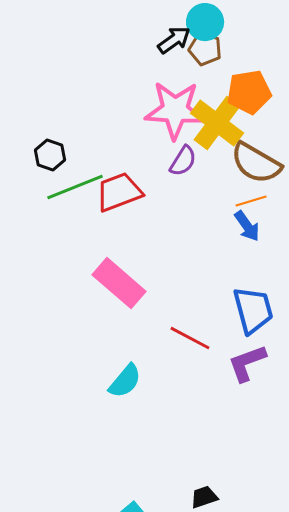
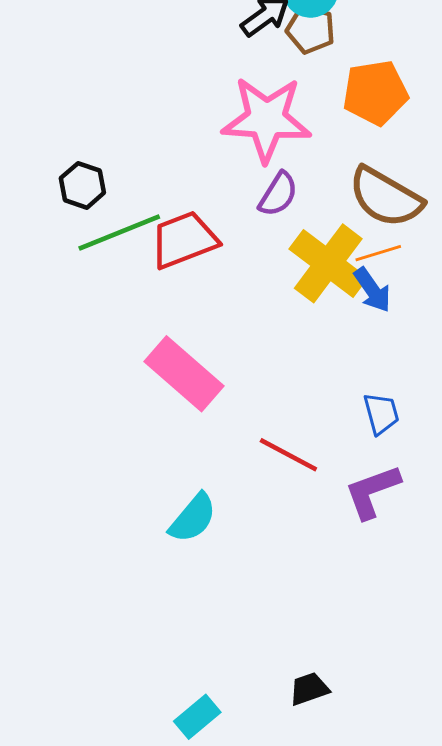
yellow cross: (217, 123) -> (328, 263), moved
blue trapezoid: (253, 310) -> (381, 414), size x0.6

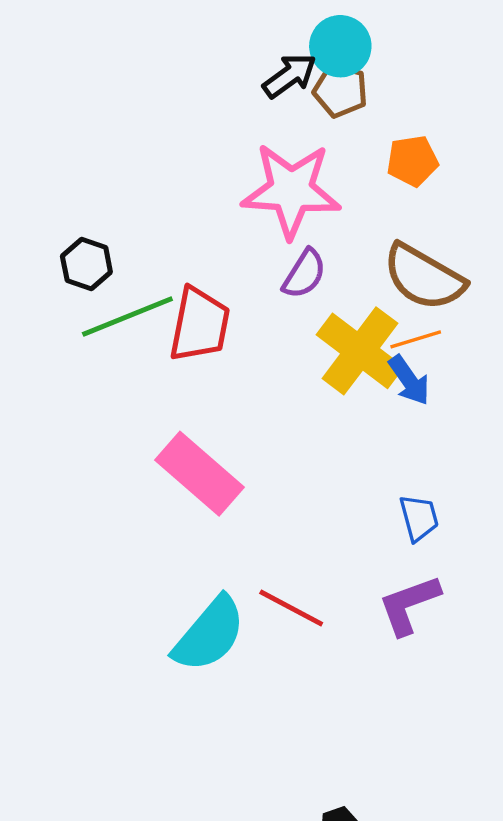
orange pentagon: (375, 93) -> (412, 161), size x0.7
red trapezoid: (184, 240) -> (199, 325), turned 122
red line: (288, 455) -> (291, 608), moved
cyan semicircle: (193, 518) -> (209, 634), size x1.4

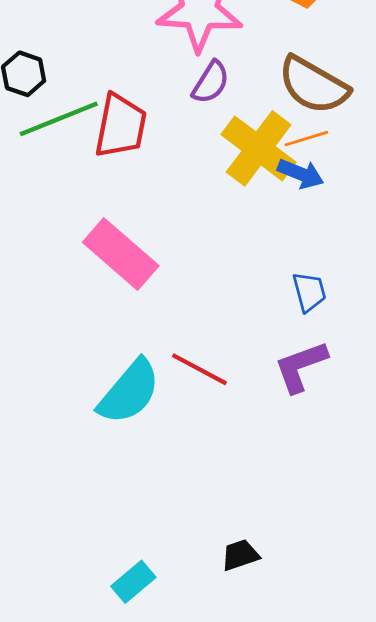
blue arrow: (409, 380) -> (301, 174), turned -33

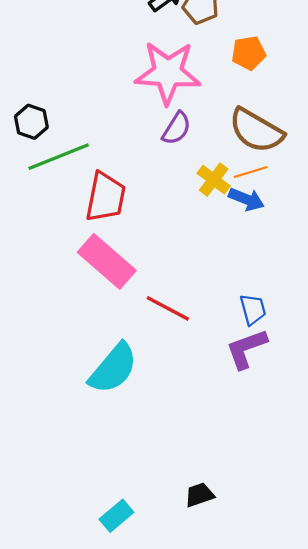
red trapezoid: (121, 126) -> (106, 197), moved
yellow cross: (259, 148) -> (214, 180), size x0.6
blue trapezoid: (309, 292) -> (253, 309), moved
red line: (199, 369) -> (168, 308), moved

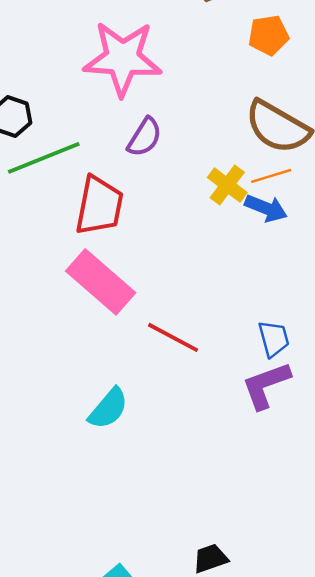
pink star: (168, 73) -> (123, 58), moved
purple semicircle: (177, 128) -> (145, 137), moved
cyan semicircle: (113, 368) -> (108, 409), size x0.7

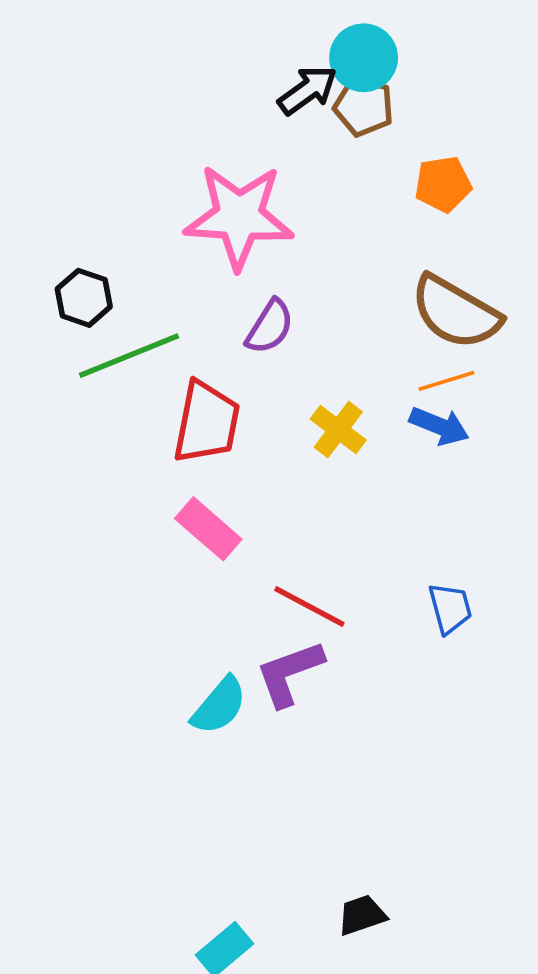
yellow cross: (227, 185) -> (338, 430), moved
pink rectangle: (101, 282) -> (208, 529), size x0.7
purple L-shape: (266, 385) -> (290, 673), moved

